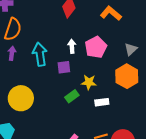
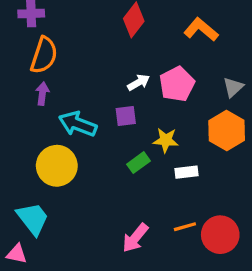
white arrow: (72, 46) -> (138, 82), turned 64
cyan arrow: (40, 54) -> (78, 124), moved, turned -60

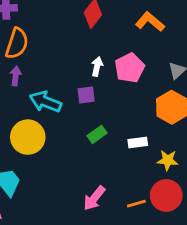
white arrow: (138, 82) -> (97, 67), turned -48
yellow star: (166, 140) -> (168, 160), moved
orange line: (185, 227) -> (136, 204), moved

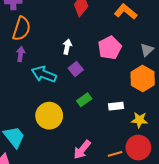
white arrow: (97, 67) -> (67, 47), moved
purple square: (86, 95) -> (76, 69), turned -32
yellow circle: (28, 137) -> (49, 116), moved

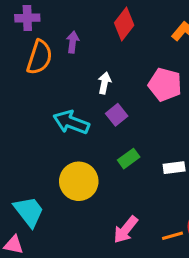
pink pentagon: (110, 48) -> (165, 84), turned -30
purple arrow: (21, 54) -> (73, 42), moved

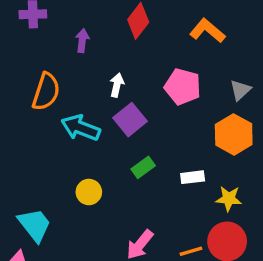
orange semicircle: (39, 57) -> (46, 92), moved
purple square: (117, 115) -> (130, 120), size x1.4
yellow circle: (79, 181) -> (89, 192), size x0.6

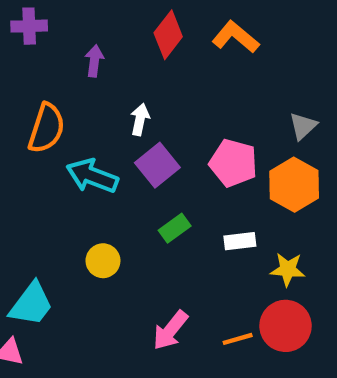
orange L-shape: (207, 31) -> (236, 37), moved
pink pentagon: (183, 87) -> (233, 163), moved
cyan trapezoid: (35, 225) -> (31, 304), turned 75

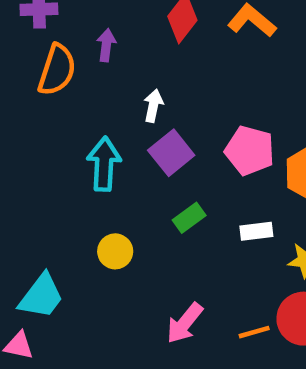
orange semicircle: (47, 128) -> (57, 70), moved
cyan arrow: (92, 176) -> (104, 164), turned 72

